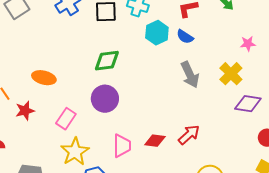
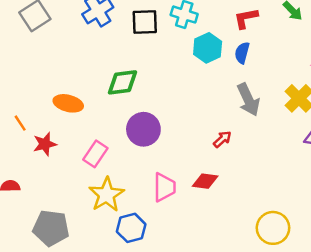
blue semicircle: (185, 37) -> (242, 53), turned 72
green diamond: (107, 61) -> (122, 82), moved
red arrow: (189, 135) -> (222, 139), moved, size x0.7

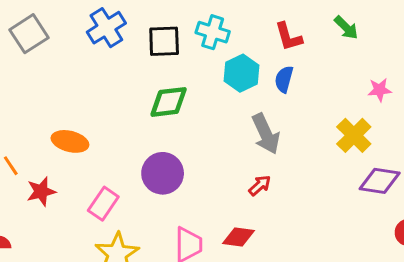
red L-shape: (246, 18) -> (289, 37), turned -95
green diamond: (122, 82) -> (169, 102), moved
gray arrow: (248, 100) -> (266, 134), moved

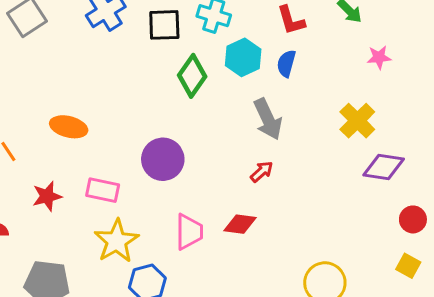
pink star: (380, 90) -> (379, 57), moved
green diamond: (169, 102) -> (192, 76), moved, turned -48
red star: (41, 192) -> (47, 196), moved
pink rectangle: (103, 204) -> (103, 190), turned 68

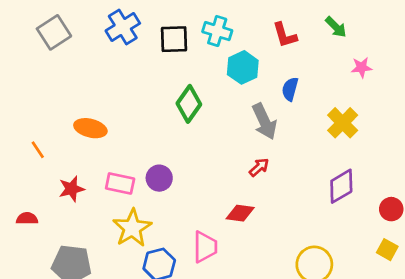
blue semicircle: (286, 64) -> (290, 89), moved
green diamond: (192, 76) -> (189, 104), moved
purple circle: (163, 159) -> (159, 178), moved, size x0.7
purple diamond: (384, 167) -> (341, 186), moved, turned -39
pink trapezoid: (189, 232) -> (205, 247), moved

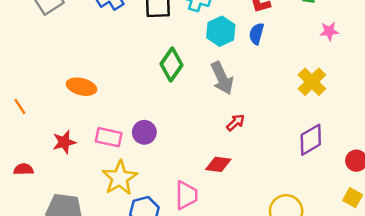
blue semicircle: (290, 89) -> (256, 34), moved
gray arrow: (264, 121) -> (222, 78), moved
orange line: (38, 150) -> (20, 106), moved

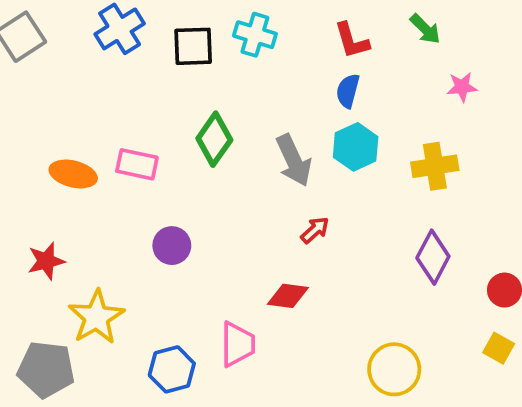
cyan hexagon: (221, 31) -> (356, 147), moved
yellow cross: (312, 82) -> (435, 166), turned 36
pink rectangle: (109, 137) -> (137, 164), moved
purple diamond: (311, 140) -> (433, 257), turned -32
yellow star: (120, 178) -> (96, 317), moved

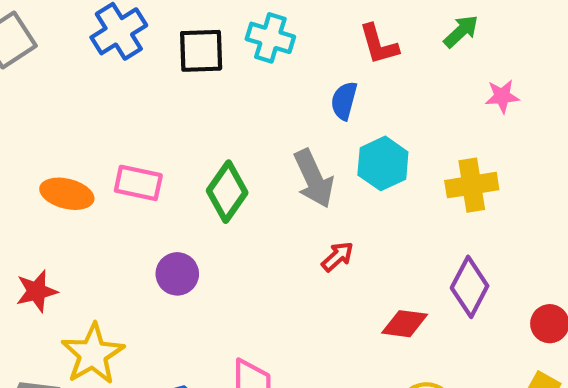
green arrow: (425, 29) -> (461, 31), turned -88
blue semicircle: (348, 91) -> (344, 101), moved
green diamond: (214, 139) -> (227, 192), moved
red diamond: (288, 296) -> (405, 324), moved

